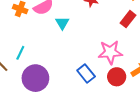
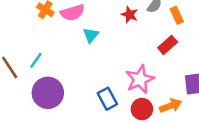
pink star: (110, 52) -> (140, 79), turned -30

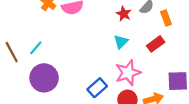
cyan triangle: (91, 35) -> (121, 42), moved
blue rectangle: (107, 99) -> (97, 88), turned 72

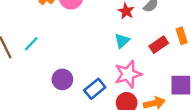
orange rectangle: (166, 18) -> (182, 36), moved
purple circle: (44, 78) -> (62, 79), moved, size x0.7

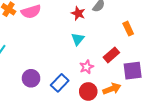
red rectangle: (159, 45) -> (111, 55), moved
pink star: (128, 74) -> (87, 67), size x0.6

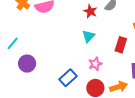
red rectangle: (111, 55) -> (121, 45), moved, turned -35
purple circle: (31, 78) -> (27, 64), moved

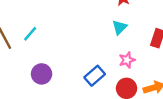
purple circle: (27, 64) -> (42, 74), moved

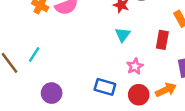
blue rectangle: (95, 76) -> (105, 87), turned 66

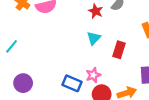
red rectangle: (162, 40) -> (119, 50), moved
pink star: (135, 66) -> (93, 75), moved

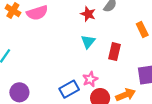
blue rectangle: (72, 83) -> (69, 89), turned -48

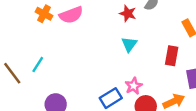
red rectangle: (115, 52) -> (172, 56), moved

